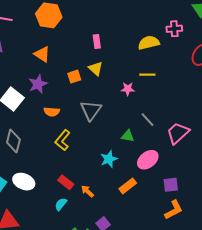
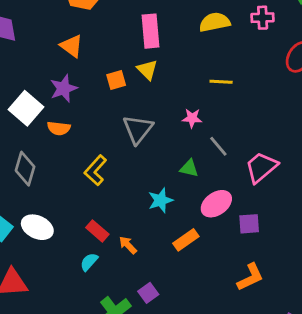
pink rectangle: (97, 41) -> (151, 31), size x1.6
yellow semicircle: (149, 43) -> (215, 22), moved
pink star: (128, 89) -> (192, 118), moved
orange semicircle: (52, 112) -> (59, 128), moved
purple square: (171, 185) -> (249, 224), moved

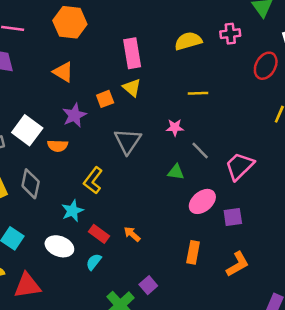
purple star: (64, 88) -> (74, 115), moved
cyan star: (161, 200) -> (72, 211), moved
white ellipse: (37, 227) -> (59, 246), moved
orange rectangle: (186, 240) -> (193, 252), moved, turned -40
orange arrow: (128, 245) -> (132, 234), moved

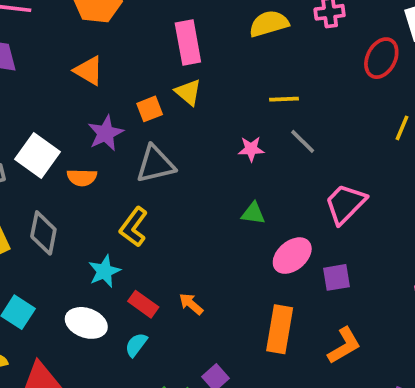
gray triangle: (128, 141) -> (155, 164), moved, turned 44
gray line: (200, 151) -> (303, 141), moved
orange rectangle: (193, 252) -> (280, 329), size x1.4

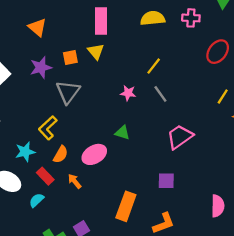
yellow line: (284, 99) -> (154, 66), turned -60
gray triangle: (155, 164) -> (68, 92), turned -50
orange semicircle: (82, 177) -> (61, 154), moved, turned -72
pink ellipse: (292, 256) -> (94, 154), moved

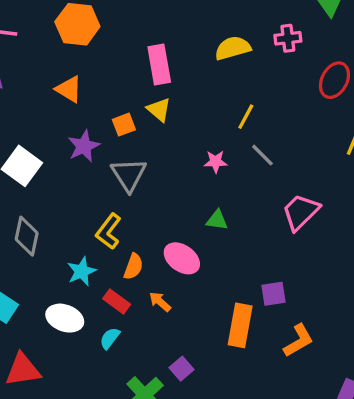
pink ellipse: (94, 154) -> (182, 258), turned 75
purple square: (166, 181) -> (274, 294), moved

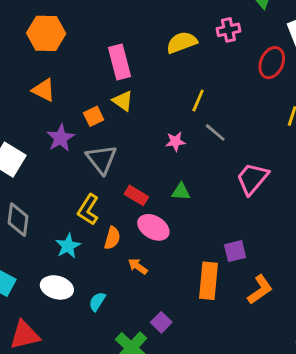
red rectangle: (117, 302) -> (136, 195), moved

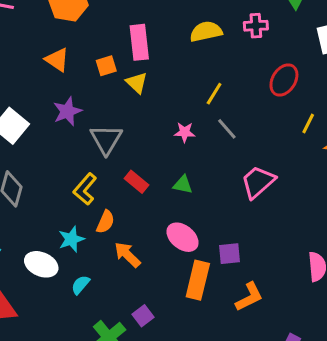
red ellipse: (272, 63) -> (284, 80), moved
orange square: (94, 116) -> (106, 66), moved
pink ellipse: (153, 227) -> (183, 237), moved
cyan star: (68, 246) -> (71, 239), moved
orange arrow: (138, 266) -> (127, 255), size x1.4

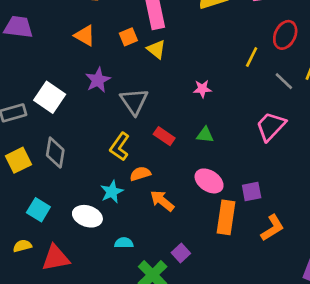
yellow line: (214, 94) -> (252, 57), moved
gray line: (227, 129) -> (284, 81), moved
orange semicircle: (105, 222) -> (140, 174), turned -126
cyan semicircle: (80, 285) -> (124, 243), moved, turned 54

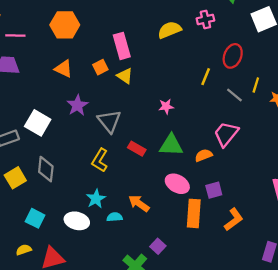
green triangle: (205, 135) -> (171, 145), size x1.6
orange semicircle: (140, 174) -> (204, 155), moved
cyan semicircle: (124, 243) -> (115, 217), moved

